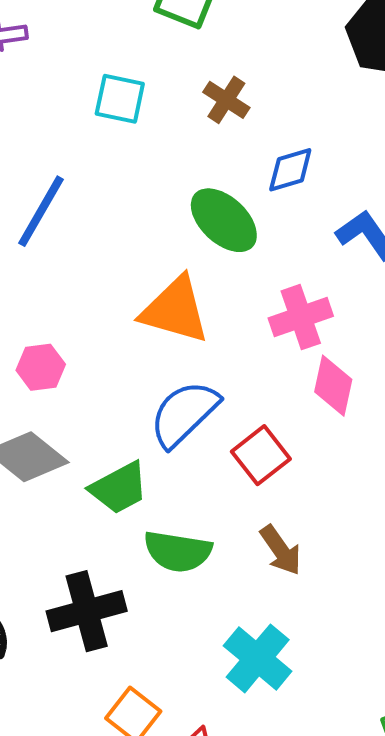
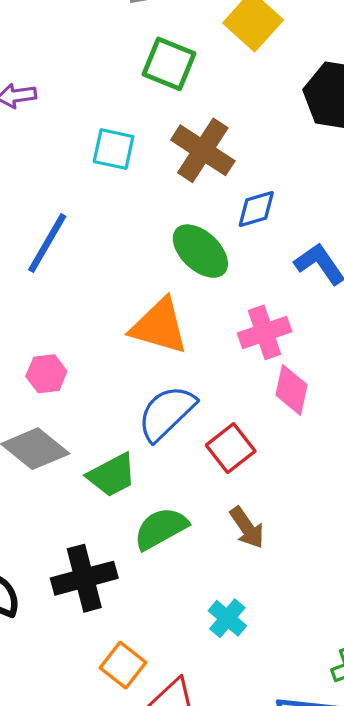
brown cross: (226, 100) -> (203, 150), size x1.6
green semicircle: (178, 551) -> (161, 528), turned 142
cyan cross: (258, 658) -> (227, 618), size x0.7

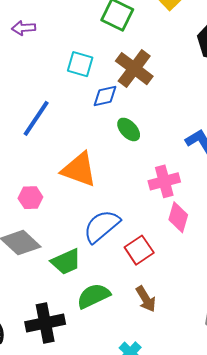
blue diamond: (256, 209) -> (105, 96), moved
green ellipse: (200, 251) -> (129, 129), size x0.7
orange triangle: (159, 326) -> (79, 170), moved

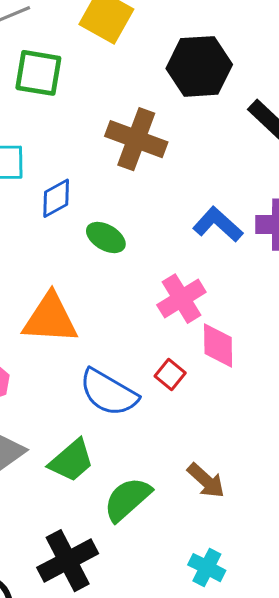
brown cross: (134, 69) -> (136, 139), moved
blue semicircle: (102, 226) -> (109, 393), turned -93
red square: (139, 250) -> (170, 374), moved, size x0.7

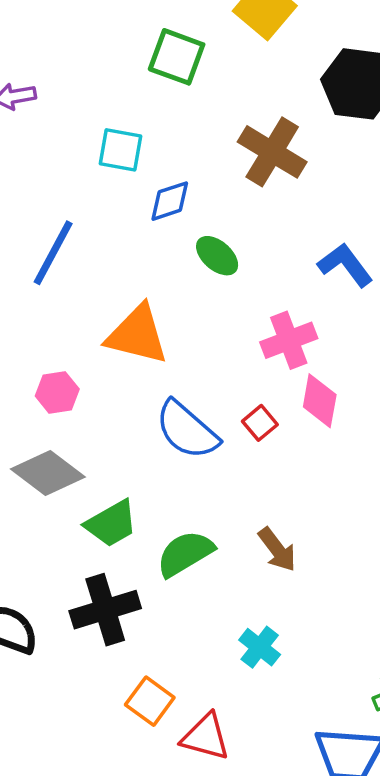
green trapezoid: (71, 461) -> (111, 524), moved

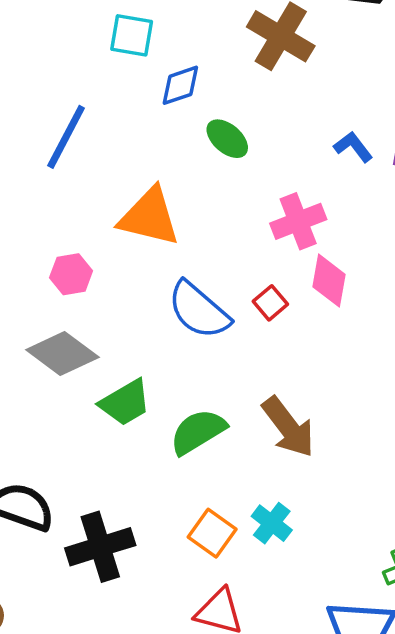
blue L-shape: (345, 265) -> (353, 147), size x0.7
brown arrow: (277, 550) -> (288, 427), size x1.4
black cross: (105, 610) -> (100, 547), moved
orange square: (150, 701) -> (212, 533), moved

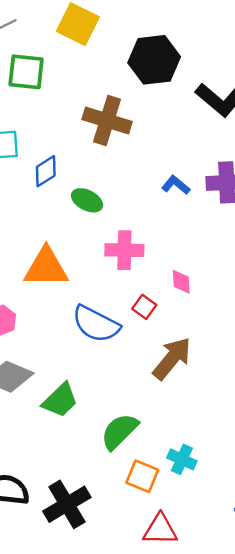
pink cross: (298, 221) -> (124, 250), moved, turned 36
pink diamond: (329, 281) -> (181, 282), size x0.7
brown arrow: (288, 427) -> (172, 358), moved, turned -90
green semicircle: (198, 432) -> (119, 431), moved

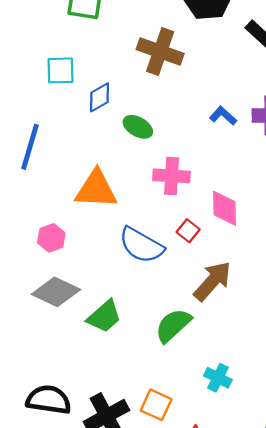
pink diamond: (181, 282) -> (224, 208), size x1.5
green semicircle: (119, 431) -> (173, 325), moved
orange square: (142, 476) -> (156, 405), moved

